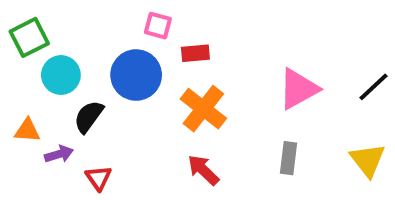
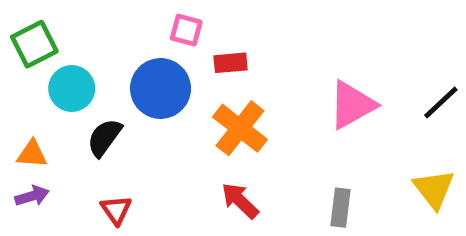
purple arrow: (59, 154) -> (32, 196), moved
gray rectangle: (288, 158) -> (340, 208), moved

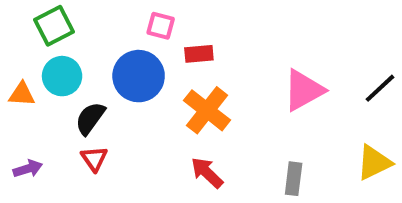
green square: (34, 44) -> (54, 26), moved
orange triangle: (32, 154) -> (22, 94), moved
yellow triangle: (434, 189) -> (374, 163), turned 42
red triangle: (116, 210) -> (94, 159), moved

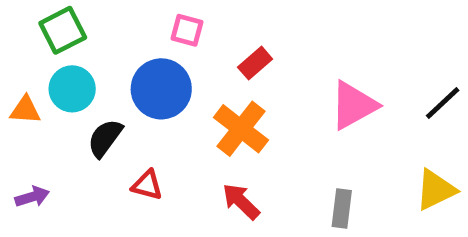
red rectangle: (199, 54) -> (255, 63), moved, turned -36
red triangle: (94, 159) -> (147, 185), moved, turned -40

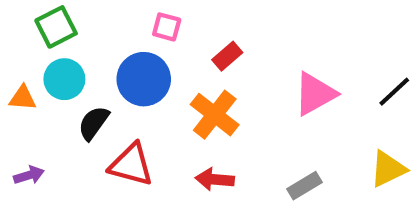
red triangle: (147, 185) -> (131, 165), size x1.6
red arrow: (241, 201) -> (215, 179), turned -39
gray rectangle: (342, 208) -> (304, 186), turned 52

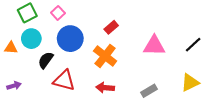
pink square: (167, 27) -> (58, 13), moved, turned 32
pink triangle: (315, 94) -> (154, 46), turned 30

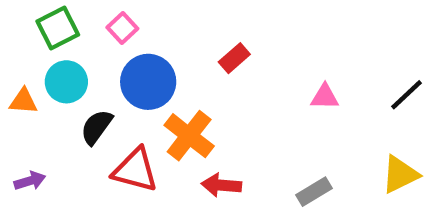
pink triangle: (154, 46) -> (325, 97), size x0.6
orange cross: (105, 56) -> (189, 136), moved

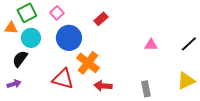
red rectangle: (234, 58) -> (101, 19), moved
orange triangle: (23, 101) -> (11, 28), moved
black semicircle: (97, 127) -> (20, 59), moved
gray rectangle: (314, 192) -> (146, 89), turned -70

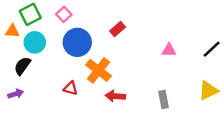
red rectangle: (101, 19) -> (118, 29), moved
red triangle: (63, 79) -> (71, 88), size x0.6

